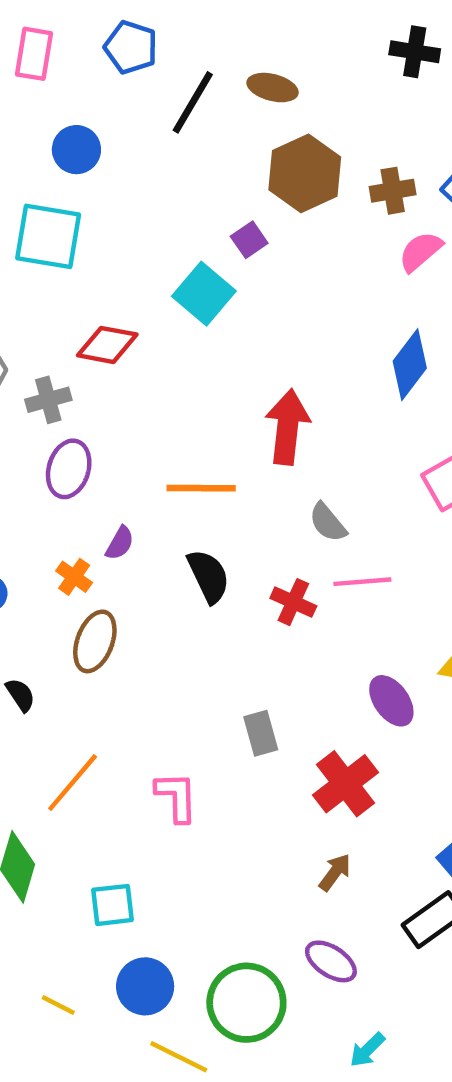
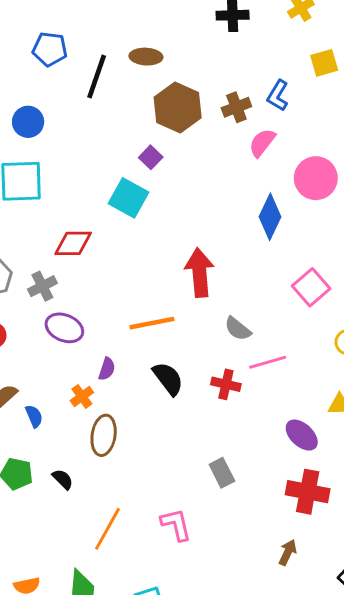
purple ellipse: (69, 469) -> (64, 328), turned -72
orange cross: (74, 577) -> (82, 396), turned 30
red cross: (346, 784) -> (308, 492), moved, turned -30

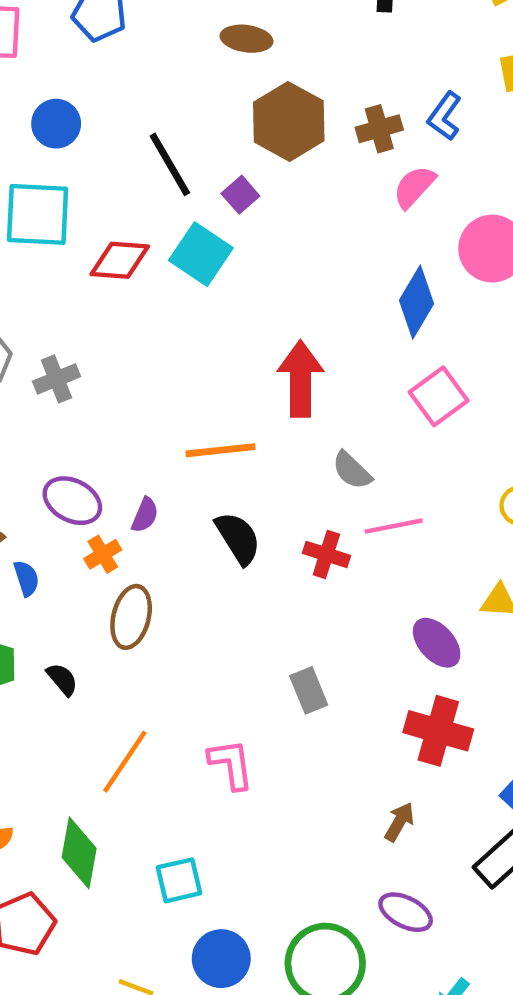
black line: (97, 76) -> (170, 164), moved, turned -54
red diamond: (73, 243) -> (120, 260), moved
pink square: (311, 287) -> (439, 396), moved
purple ellipse: (64, 328) -> (72, 501), moved

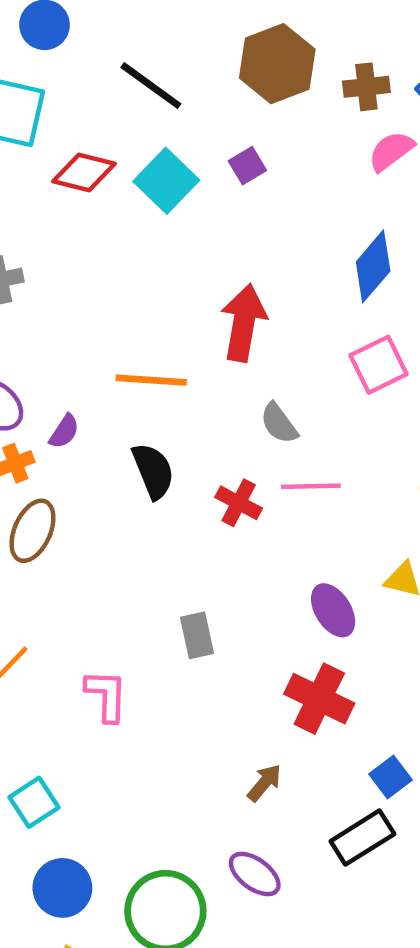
black line: (170, 164) -> (151, 86), turned -34
purple square: (240, 195) -> (247, 166), moved
cyan square: (179, 880) -> (34, 802), turned -30

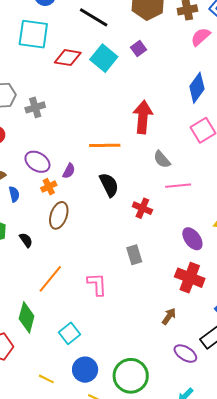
red cross: (239, 503) -> (142, 208), moved
purple ellipse: (255, 874) -> (185, 354), moved

